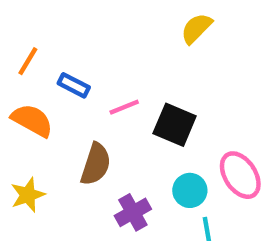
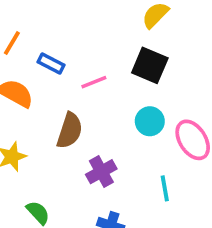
black square: (175, 125) -> (150, 65), moved
cyan circle: (190, 190) -> (150, 121), moved

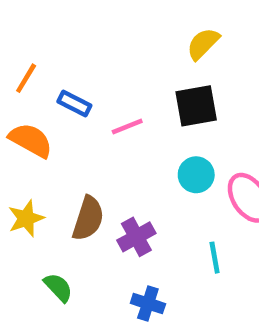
black square: (150, 65) -> (196, 106), turned -33
brown semicircle: (70, 131) -> (88, 218), moved

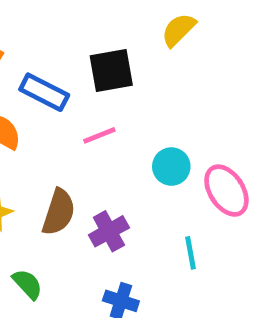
blue rectangle: (74, 104) -> (44, 92), size x1.4
black square: (196, 106) -> (111, 71), moved
pink line: (127, 126) -> (99, 135), moved

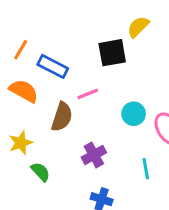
black square: (111, 71) -> (112, 53), moved
brown semicircle: (59, 212) -> (62, 117), moved
green semicircle: (27, 284) -> (41, 172), moved

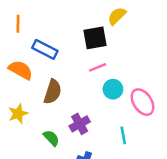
orange line: (21, 50) -> (18, 24), moved, turned -30
pink line: (88, 94) -> (98, 67), moved
green semicircle: (41, 172) -> (51, 138), moved

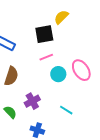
pink ellipse: (142, 102) -> (81, 70), moved
cyan line: (123, 135) -> (66, 110), turned -48

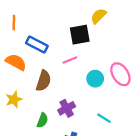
pink line: (46, 57) -> (70, 60), moved
green semicircle: (10, 112) -> (42, 120), turned 64

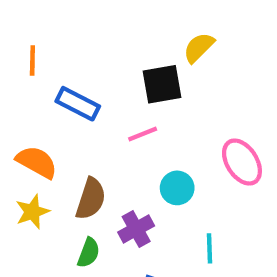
orange semicircle: (16, 62) -> (37, 162), moved
cyan circle: (95, 79) -> (177, 188), moved
brown semicircle: (43, 81) -> (91, 199), moved
cyan line: (104, 118) -> (210, 248), turned 56

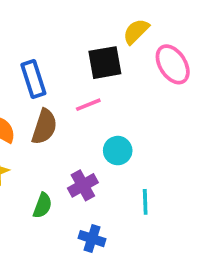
blue rectangle: (78, 104) -> (33, 79), turned 45
pink ellipse: (242, 162) -> (173, 64), moved
brown semicircle: (91, 199) -> (44, 127), moved

